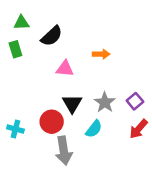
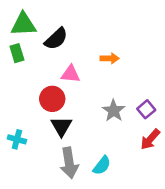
green triangle: (21, 23) -> (23, 24), size x1.5
black triangle: (72, 104) -> (61, 126), moved
red circle: (52, 122) -> (52, 99), moved
cyan semicircle: (94, 129) -> (102, 165), moved

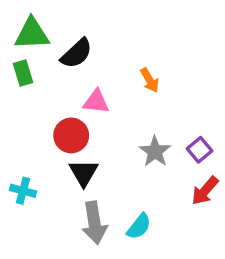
orange arrow: (110, 58) -> (150, 80), turned 60

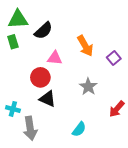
orange arrow: (150, 80) -> (85, 46), size x1.5
purple square: (200, 150) -> (114, 58), moved
black triangle: (84, 173) -> (48, 99), turned -36
gray arrow: (94, 223) -> (30, 128), moved

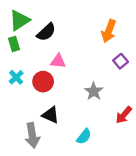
green triangle: (18, 19) -> (19, 20), turned -30
orange arrow: (85, 46) -> (109, 31), moved, turned 50
black triangle: (48, 99) -> (51, 115), moved
cyan cross: (13, 109) -> (16, 77), moved, turned 32

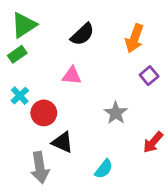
black semicircle: (46, 32) -> (82, 34), moved
green rectangle: (14, 44) -> (17, 54), turned 72
red circle: (43, 82) -> (44, 113), moved

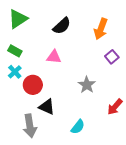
green rectangle: (17, 54) -> (15, 51), moved, turned 64

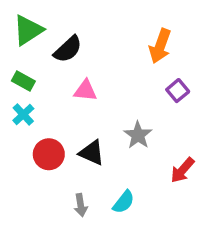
black semicircle: (62, 26) -> (68, 49), moved
red circle: (33, 85) -> (49, 154), moved
black triangle: (47, 107) -> (92, 153), moved
gray arrow: (30, 126) -> (81, 205), moved, size x0.6

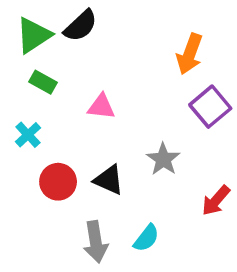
black semicircle: (68, 49) -> (81, 26), moved
green rectangle: (23, 81) -> (43, 82), moved
purple square: (178, 91) -> (210, 107), size x1.5
gray arrow: (81, 205) -> (96, 242), size x1.5

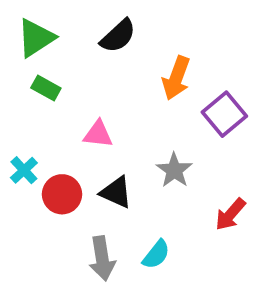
black semicircle: (81, 26) -> (118, 36), moved
orange arrow: (190, 54) -> (176, 78), moved
pink triangle: (101, 107) -> (98, 134), moved
cyan cross: (28, 135) -> (24, 170), moved

